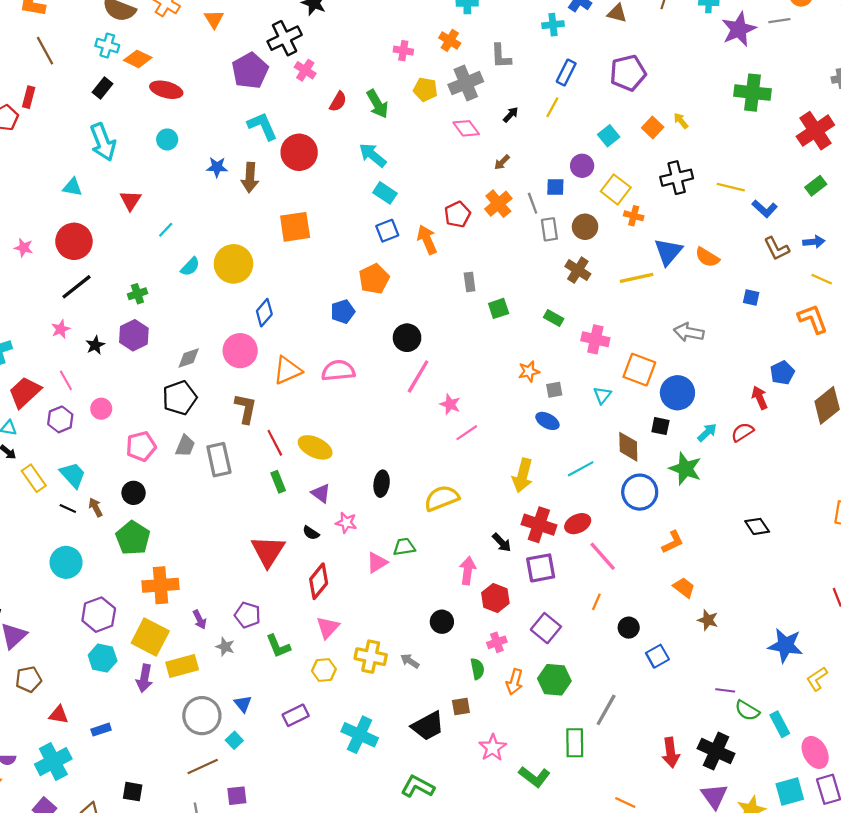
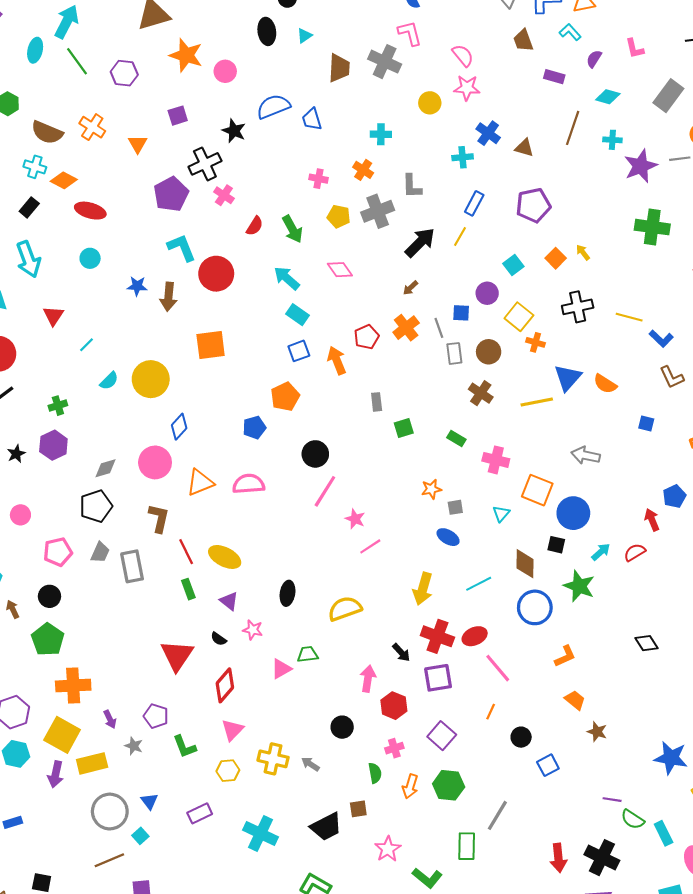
black arrow: (511, 115) -> (420, 243), size x2.0
pink diamond: (466, 128) -> (340, 270), moved

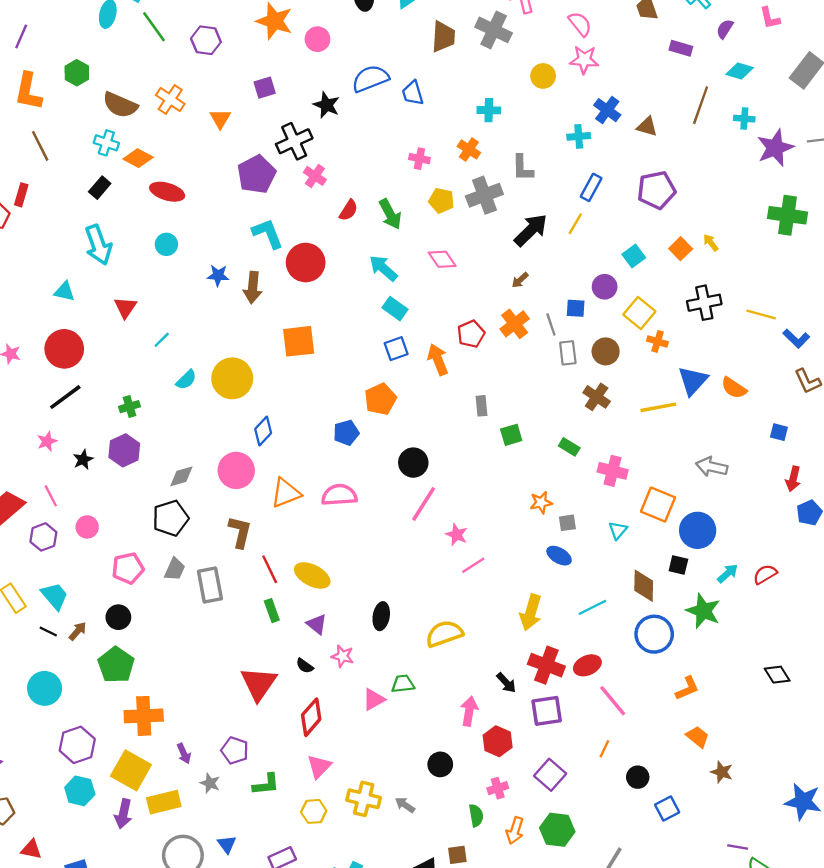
red arrow: (652, 520) -> (793, 479), moved, turned -145
brown arrow: (13, 609) -> (78, 631), turned 66
green L-shape: (185, 747) -> (266, 784), turned -75

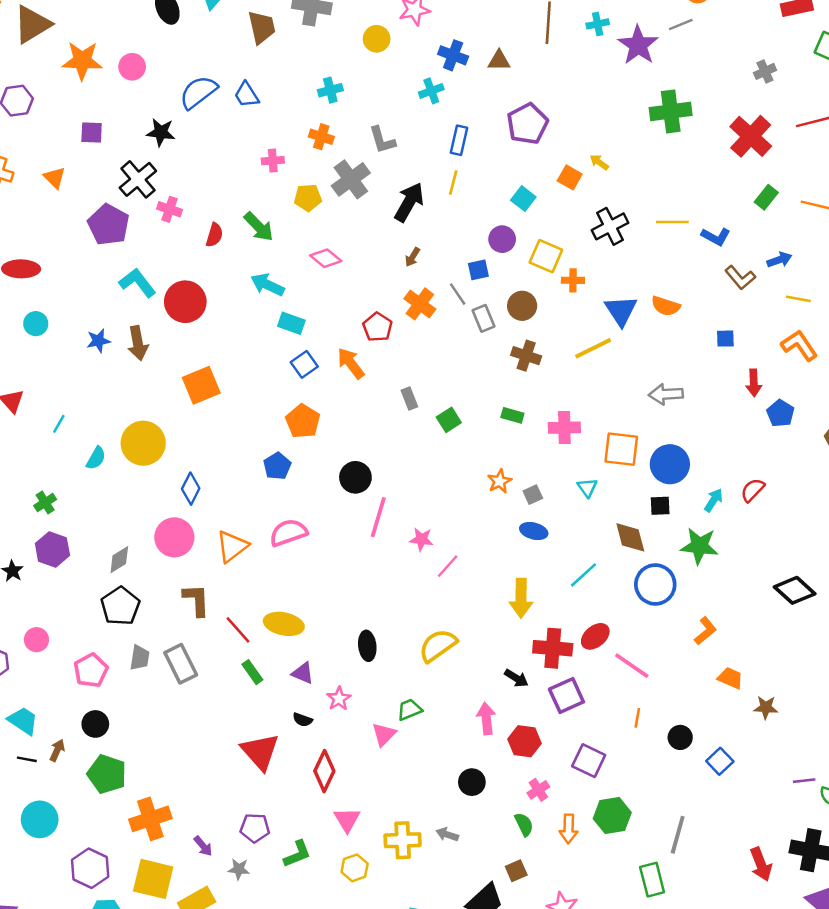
purple square: (265, 88) -> (92, 133), turned 35
pink star: (342, 656) -> (339, 699), turned -30
black diamond: (777, 675) -> (795, 590), size x1.4

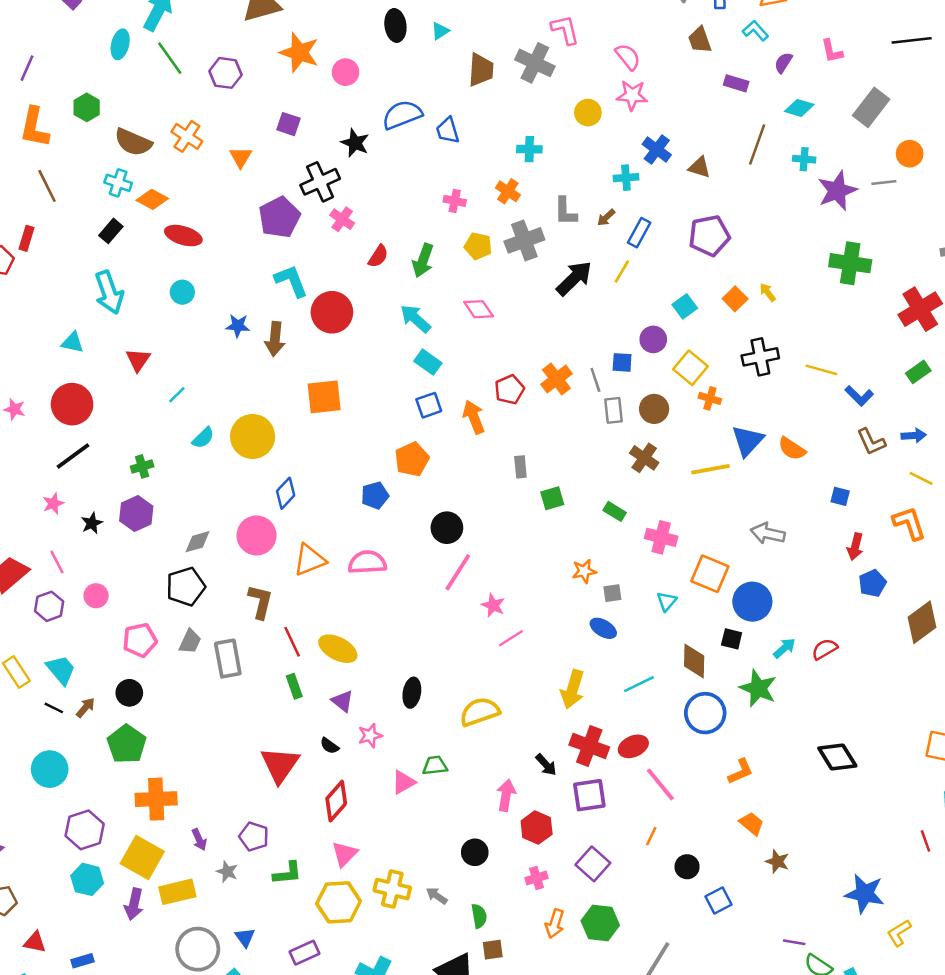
green arrow: (259, 227) -> (423, 260), turned 48
brown arrow: (412, 257) -> (606, 217), moved
green semicircle: (524, 824) -> (479, 916), moved
yellow hexagon: (355, 868) -> (339, 902), size x1.6

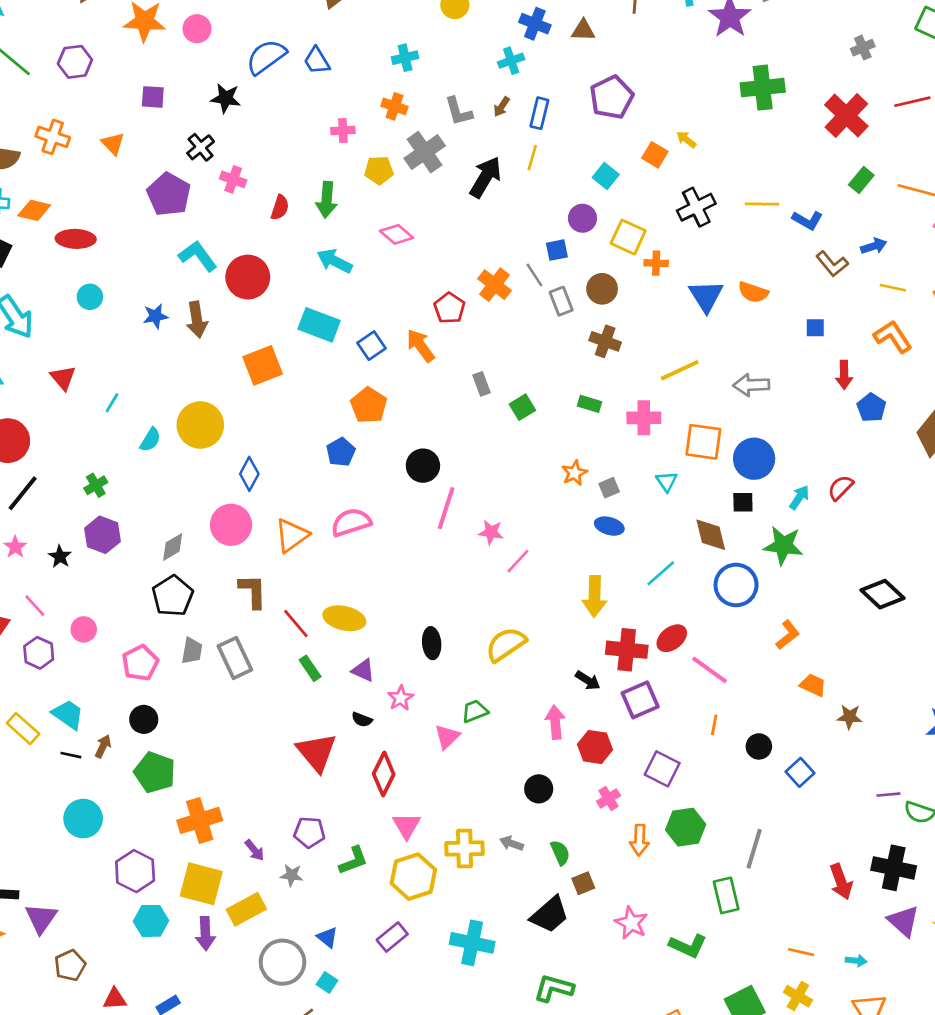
black cross: (320, 182) -> (201, 147), size x0.7
cyan rectangle: (428, 362) -> (319, 325), moved, size x1.4
yellow line: (711, 469) -> (680, 370), moved

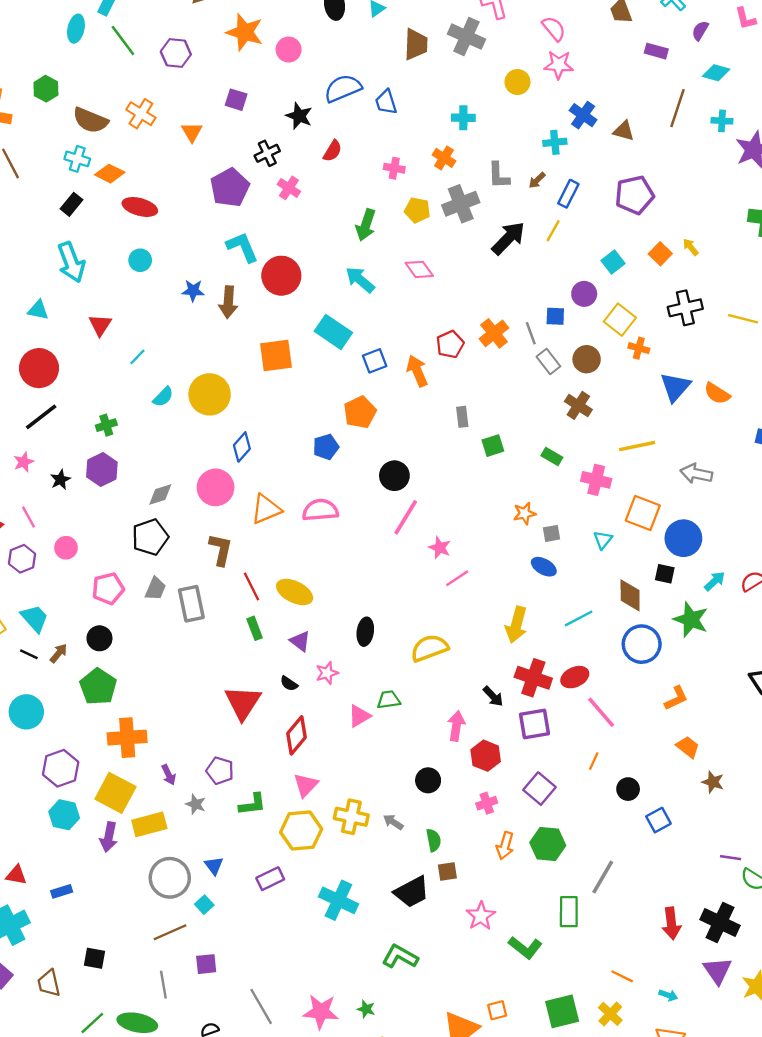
red semicircle: (280, 207) -> (333, 151), moved
gray rectangle: (561, 301) -> (548, 361), turned -30

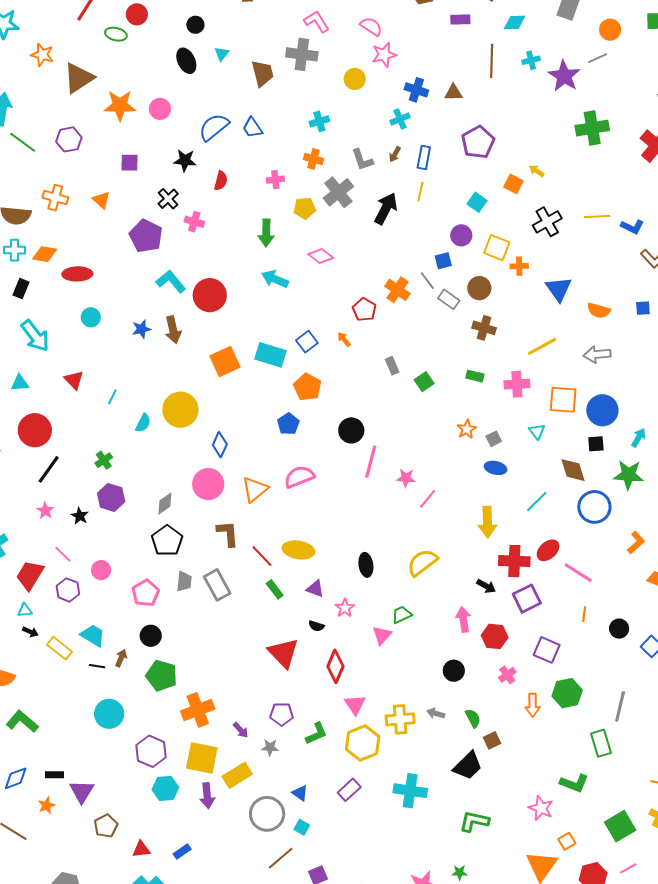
cyan rectangle: (333, 332) -> (271, 355), moved
orange arrow: (417, 371) -> (344, 339), size x0.6
orange semicircle: (717, 393) -> (599, 310), moved
pink star: (481, 916) -> (541, 808), moved

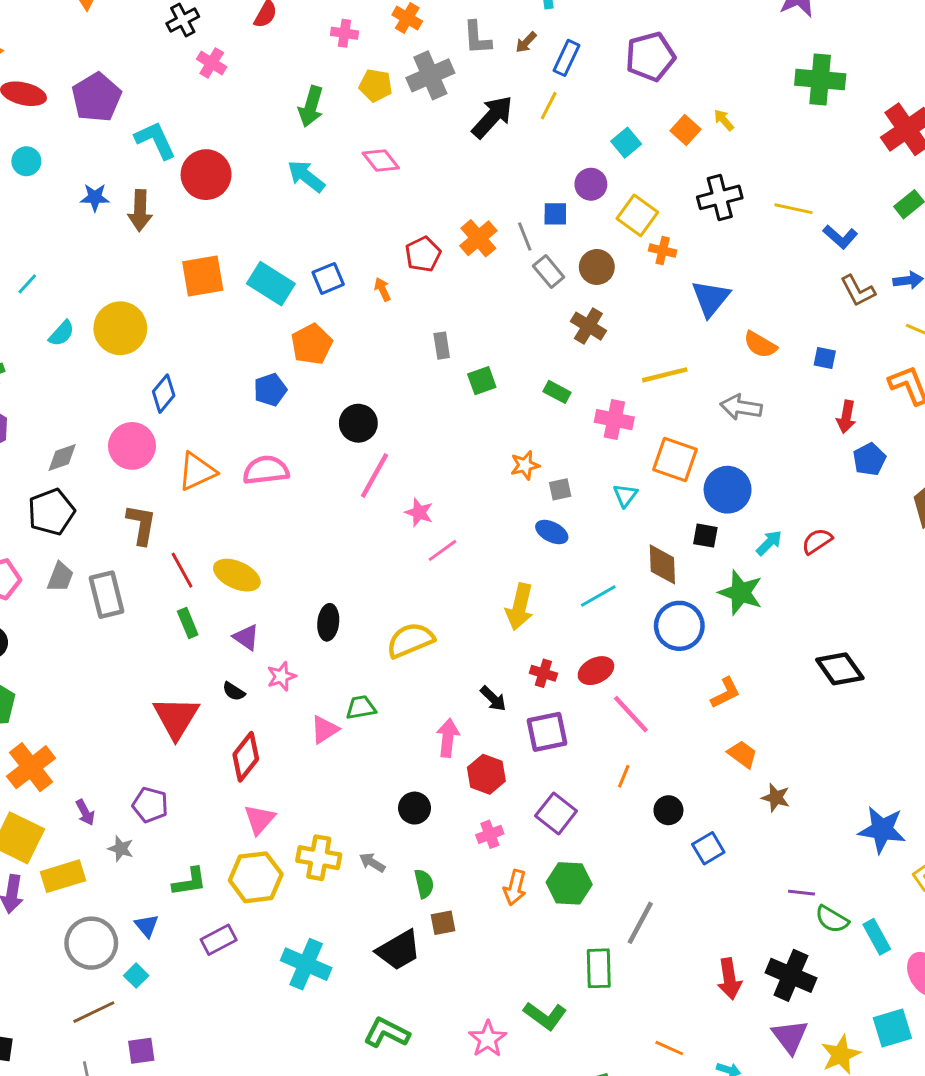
purple pentagon: (146, 236) -> (96, 97), moved
red cross: (514, 561) -> (543, 673), size x0.6
orange cross: (198, 710) -> (31, 767), turned -32
green L-shape: (316, 734) -> (190, 882), moved

